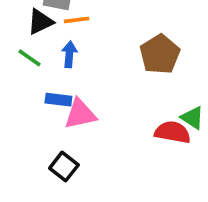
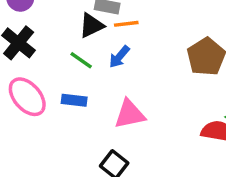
blue arrow: (69, 54) -> (119, 57), turned -145
blue rectangle: (58, 100) -> (74, 100), moved

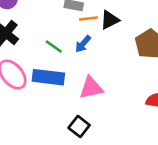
black triangle: (91, 26) -> (110, 20), moved
blue rectangle: (74, 100) -> (48, 77), size x1.6

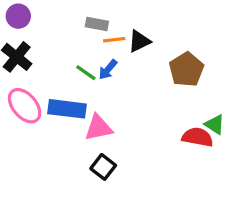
green line: (54, 46) -> (86, 73), moved
pink triangle: (91, 88) -> (98, 128), moved

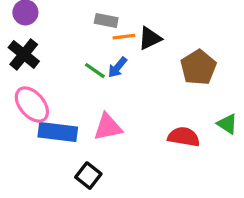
blue rectangle: (67, 109) -> (58, 132), moved
red semicircle: (197, 137) -> (184, 137), moved
black square: (103, 167) -> (88, 176), moved

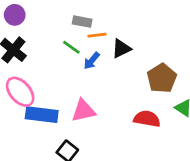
black triangle: (150, 38) -> (121, 49), moved
brown pentagon: (198, 67) -> (162, 78), moved
green line: (95, 71) -> (71, 47), moved

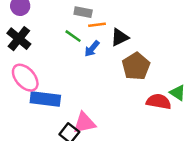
brown pentagon: (162, 78) -> (136, 66), moved
pink triangle: (84, 111) -> (84, 123), moved
red semicircle: (147, 119) -> (159, 102), moved

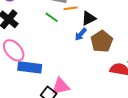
blue arrow: (92, 49) -> (81, 34), moved

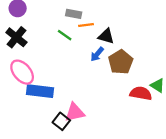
black triangle: (89, 18) -> (106, 36), turned 42

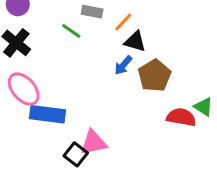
orange line: (86, 25) -> (123, 22), moved, turned -40
green line: (65, 35) -> (71, 31), moved

